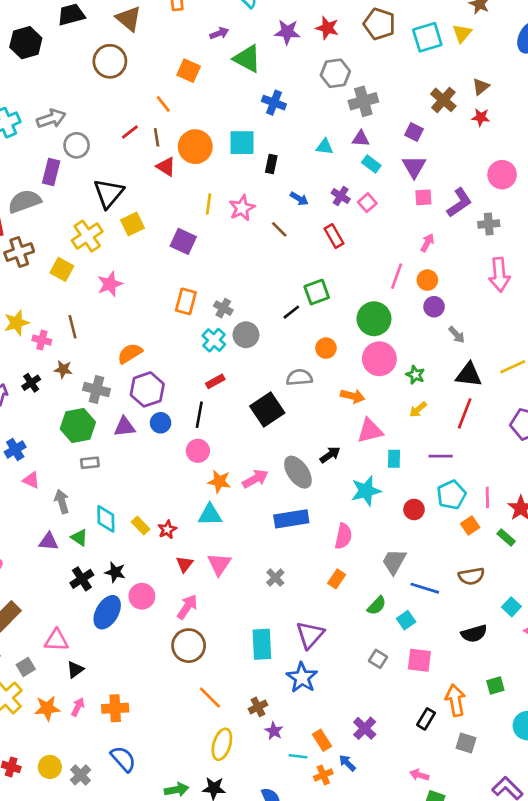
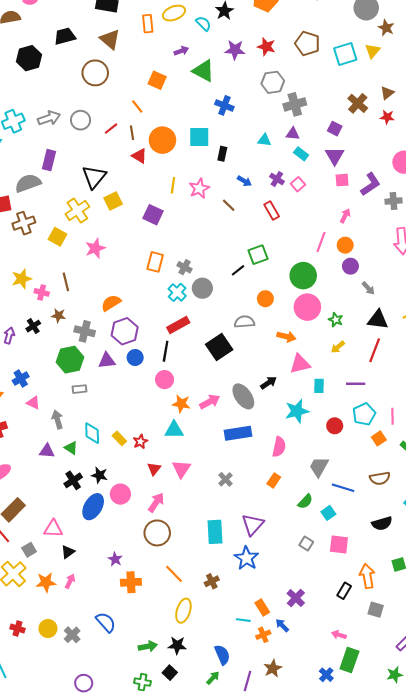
gray circle: (77, 145) -> (81, 120), moved
red rectangle: (215, 381) -> (178, 325), size x1.5
orange cross: (115, 708) -> (131, 582), moved
purple star: (274, 731) -> (115, 559), moved

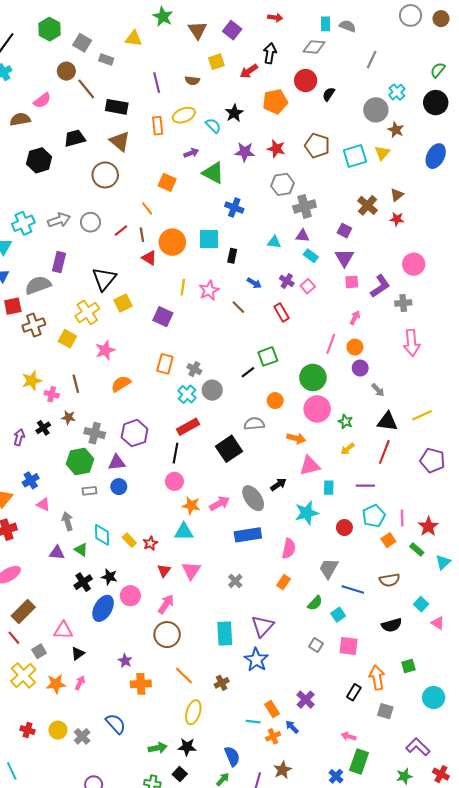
orange semicircle: (111, 303) -> (121, 384), moved
blue circle: (135, 358) -> (119, 487), moved

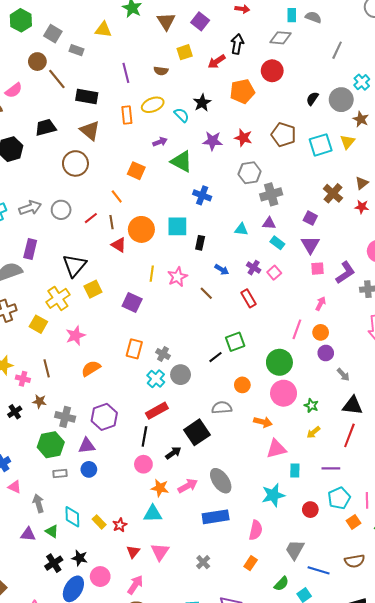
black semicircle: (329, 94) -> (312, 99), moved
black arrow: (278, 485) -> (173, 453), moved

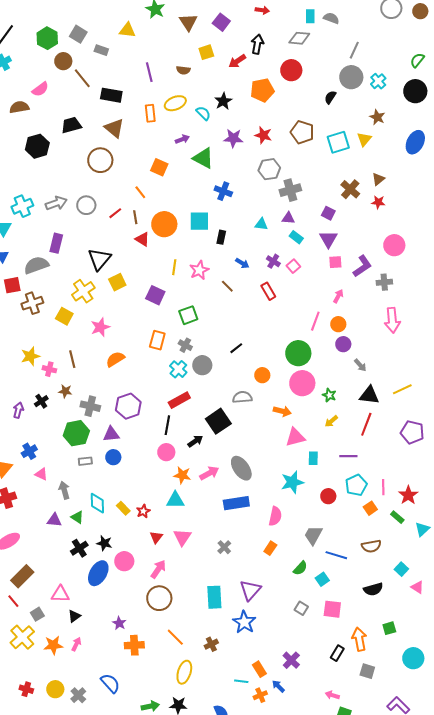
green hexagon: (21, 20) -> (47, 38), moved
gray circle: (341, 100) -> (351, 77), moved
green square: (235, 342) -> (188, 315), moved

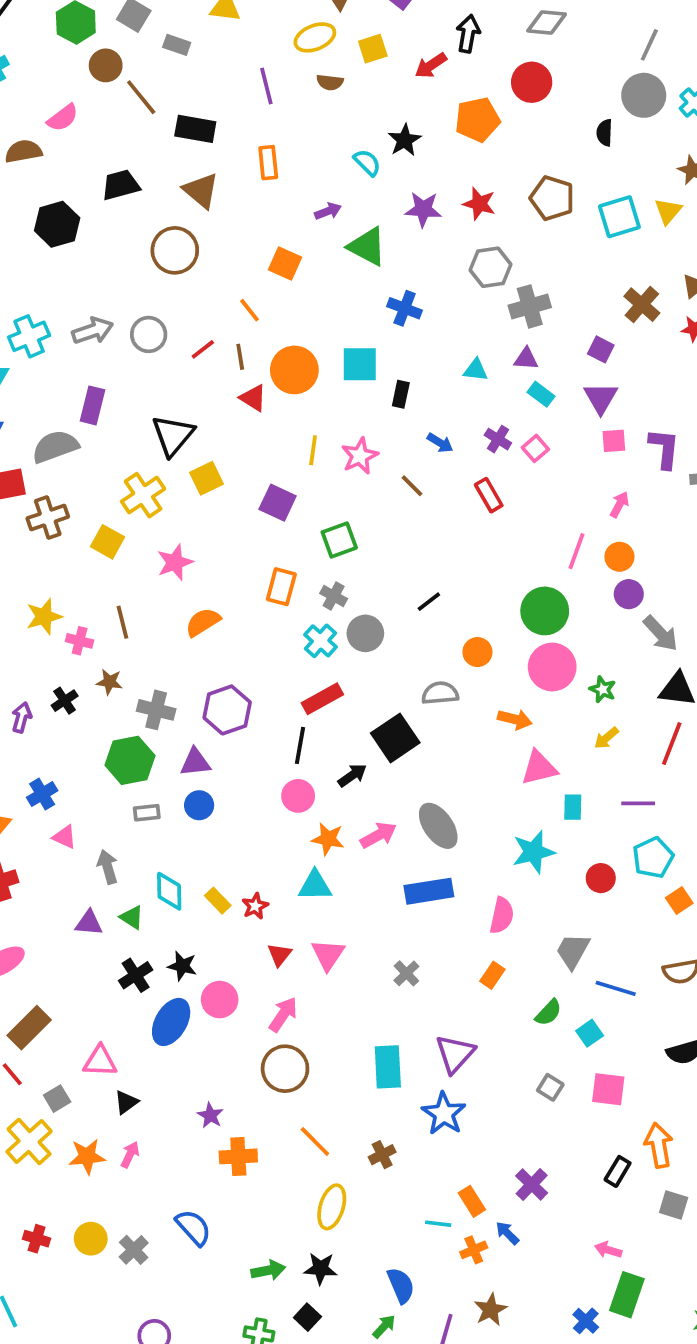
black semicircle: (330, 97) -> (604, 133), turned -32
yellow ellipse: (175, 103) -> (315, 37), moved
purple L-shape: (362, 266) -> (664, 448), turned -50
gray arrow: (360, 365) -> (661, 633), size x1.5

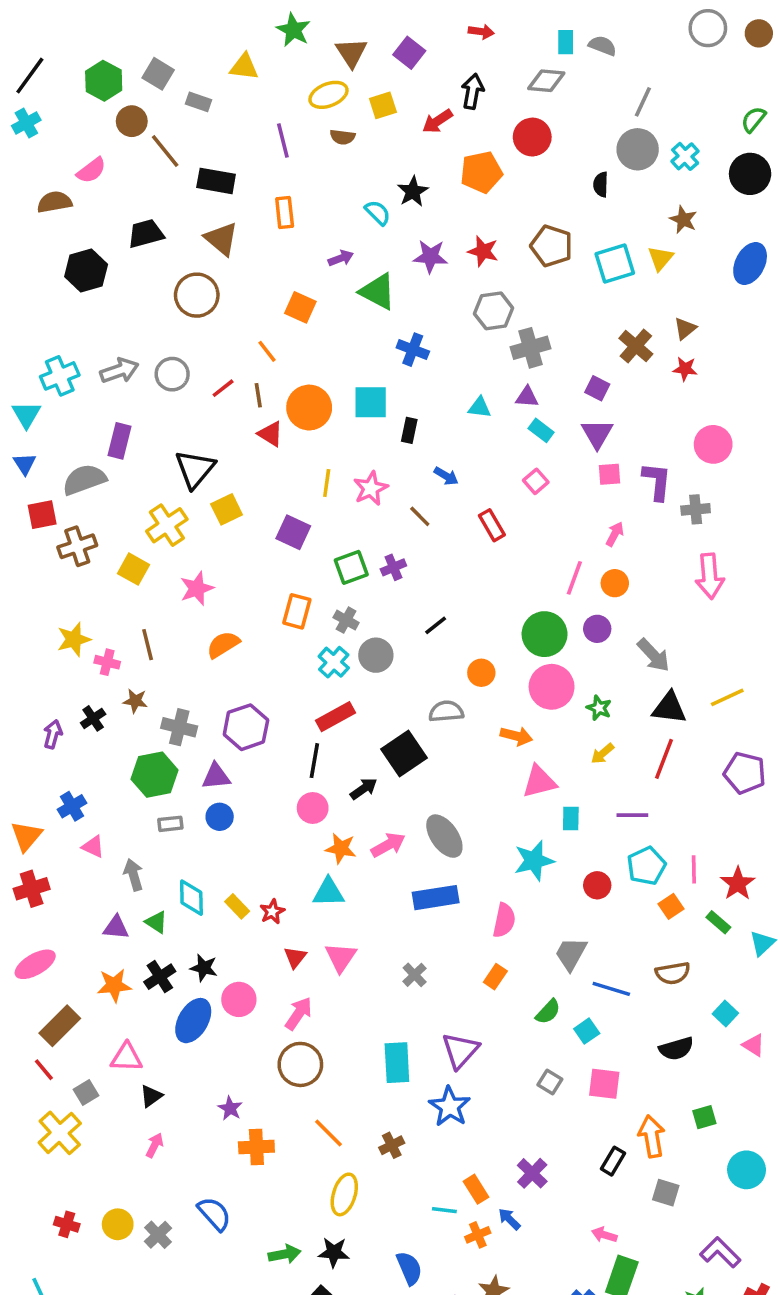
purple cross: (498, 439) -> (393, 567), moved, turned 35
purple circle: (629, 594) -> (597, 629), moved
orange star: (87, 1156) -> (114, 985), moved

